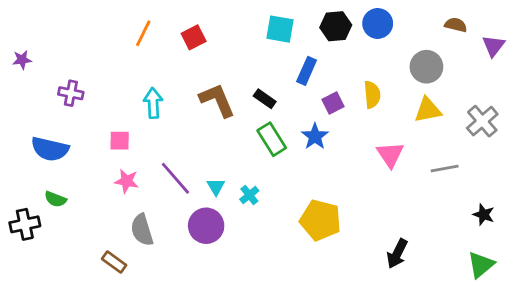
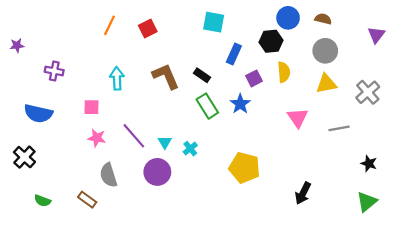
brown semicircle: (456, 25) -> (323, 19), moved
black hexagon: (336, 26) -> (271, 41), moved
green semicircle: (55, 199) -> (43, 201), moved
black cross: (25, 224) -> (24, 157), moved, turned -35

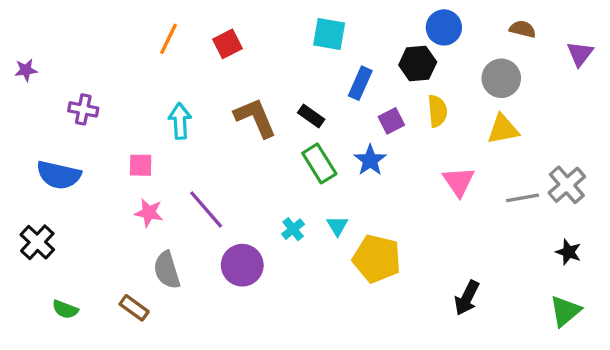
brown semicircle: (323, 19) -> (523, 29), moved
gray cross: (368, 92) -> (567, 185), moved
cyan triangle: (165, 142) -> (337, 226), moved

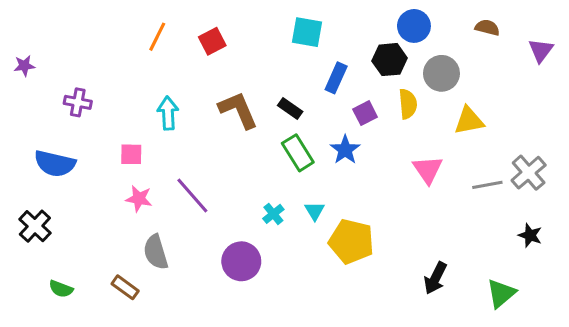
gray circle: (501, 78) -> (441, 73), moved
purple circle: (242, 265) -> (241, 261), moved
green triangle: (565, 311) -> (501, 293), moved

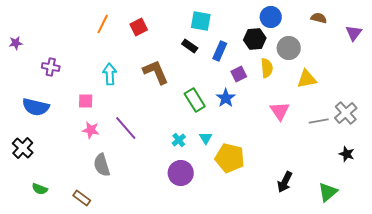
black rectangle: (290, 108) -> (190, 46), moved
purple circle: (241, 261) -> (181, 173), moved
brown rectangle: (125, 287) -> (82, 198), moved

